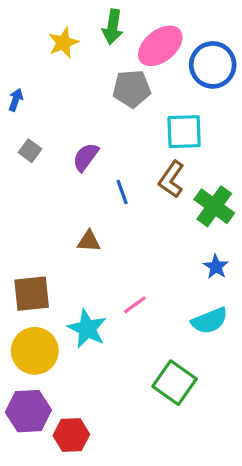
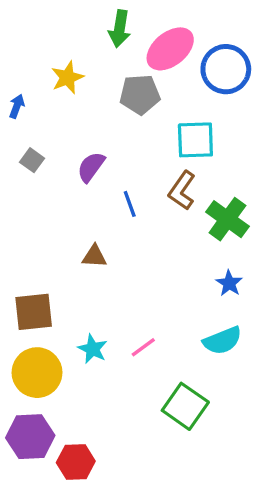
yellow star: (63, 43) -> (67, 78), moved
pink line: (135, 305) -> (143, 347), moved
cyan star: (87, 329) -> (93, 349), size x0.7

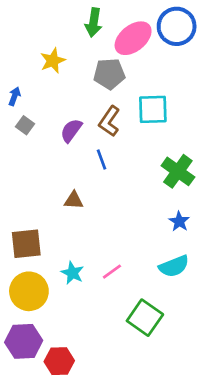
blue circle: (226, 69) -> (177, 26), moved
blue arrow: (17, 106) -> (14, 96), moved
brown L-shape: (182, 191) -> (109, 121), moved

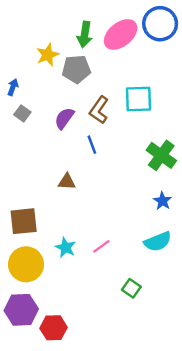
green arrow: (94, 22) -> (85, 34), moved
gray pentagon: (109, 74) -> (76, 69), moved
green square: (145, 318) -> (131, 288), size x0.6

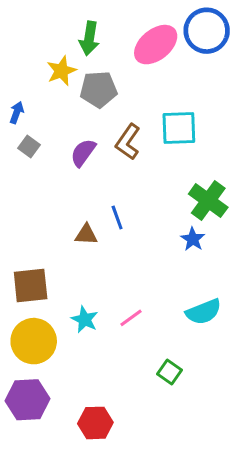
green arrow: (85, 34) -> (89, 38), moved
blue line: (92, 145) -> (117, 218), moved
blue star: (162, 201) -> (193, 239), moved
red hexagon: (54, 328) -> (95, 423), moved

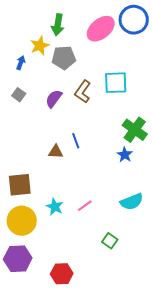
blue arrow: (17, 113) -> (21, 63), moved

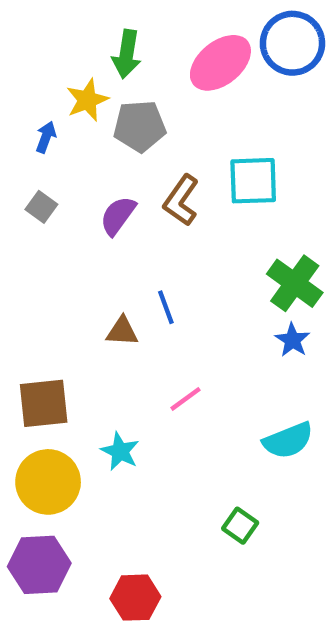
blue star: (125, 155) -> (292, 340), moved
pink line: (85, 206) -> (186, 399), moved

